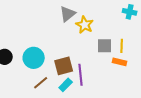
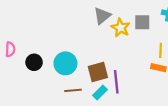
gray square: (105, 46) -> (142, 22), moved
brown line: (41, 83) -> (73, 90), turned 35

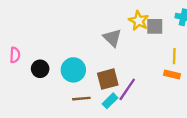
gray triangle: (102, 16) -> (112, 38), moved, turned -36
yellow star: (121, 28) -> (139, 21), moved
purple line: (116, 82) -> (127, 89), turned 40

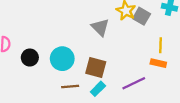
gray square: (155, 26) -> (142, 16), turned 30
brown square: (108, 79) -> (96, 68), turned 30
purple line: (127, 89) -> (134, 83), moved, turned 30

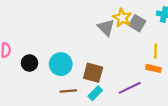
gray triangle: (100, 27) -> (106, 27), moved

